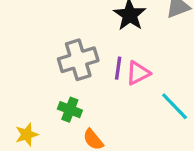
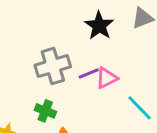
purple line: (118, 68) -> (89, 73), turned 60

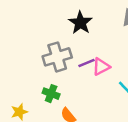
black star: (99, 26) -> (80, 23), moved

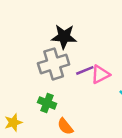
black star: (80, 23) -> (64, 37), moved, turned -30

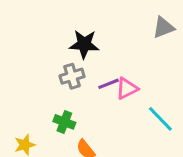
gray cross: (54, 64) -> (72, 76), size x0.7

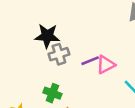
black star: (84, 44) -> (47, 36), moved

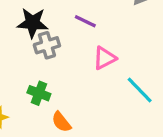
purple line: (90, 61) -> (85, 21), moved, turned 48

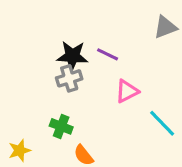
black star: (33, 23) -> (72, 56), moved

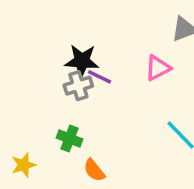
purple line: (108, 54) -> (100, 77), moved
pink triangle: (127, 91) -> (158, 68), moved

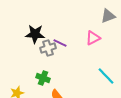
black star: (82, 61) -> (35, 34), moved

